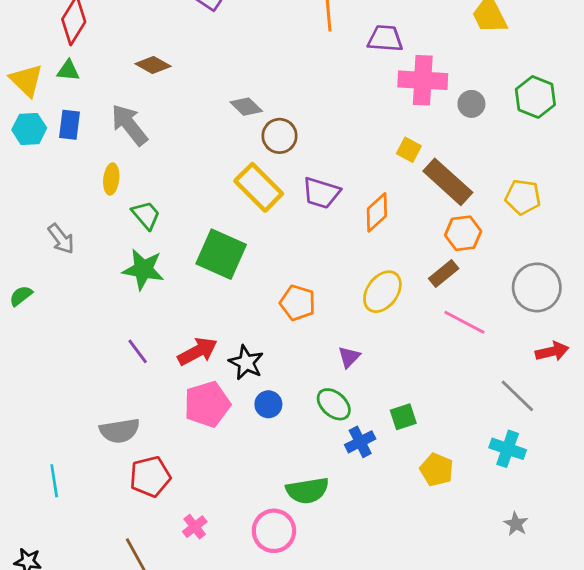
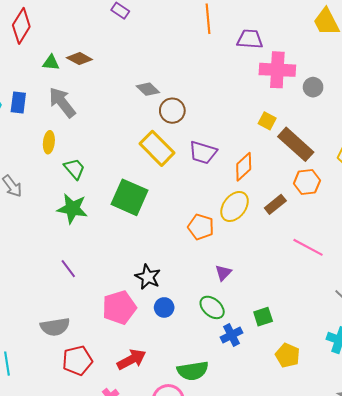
green triangle: (68, 71) -> (51, 63), moved
brown rectangle: (444, 274) -> (275, 204), moved
yellow ellipse: (382, 292) -> (235, 206), moved
orange pentagon: (298, 303) -> (201, 227), moved
red arrow: (197, 351) -> (131, 359), moved

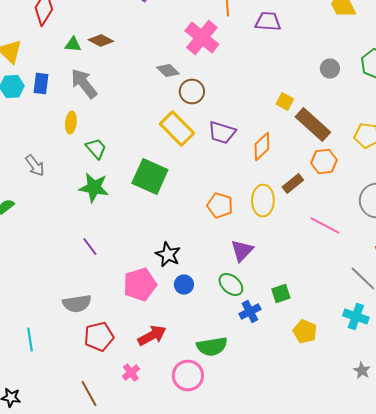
pink cross: (277, 70) -> (202, 38), moved, turned 36
yellow ellipse: (235, 206) -> (263, 200), moved, turned -36
purple triangle: (223, 273) -> (242, 250), size x1.4

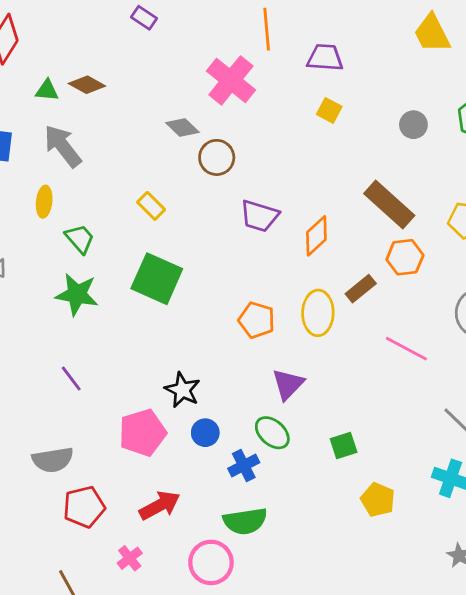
yellow square: (285, 102) -> (329, 110), moved
yellow rectangle: (177, 128) -> (151, 206), moved, size x0.6
blue cross: (250, 312) -> (244, 465), moved

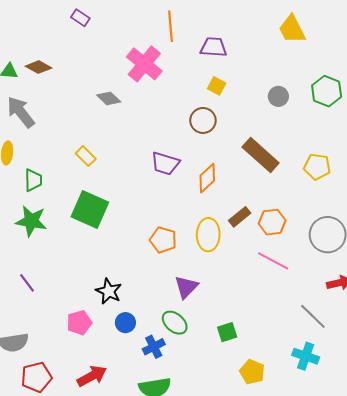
brown circle: (217, 157) -> (203, 120), moved
green trapezoid: (80, 239) -> (33, 180), turned 40
orange hexagon: (405, 257) -> (272, 222), moved
pink pentagon: (143, 433) -> (79, 323), size x0.7

